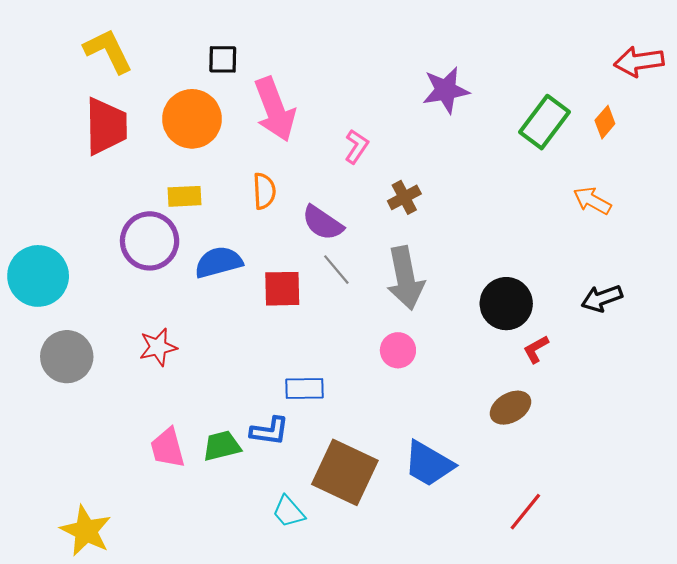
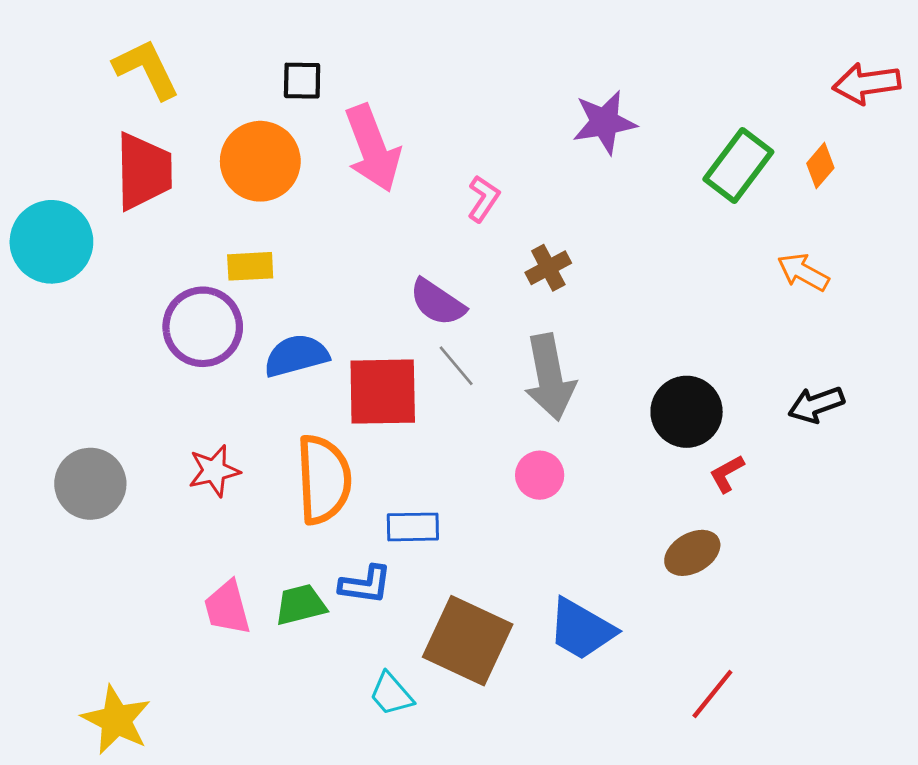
orange semicircle: (264, 191) -> (324, 479), moved, size x1.8
cyan circle: (38, 276) -> (51, 242), moved
red square: (282, 289) -> (383, 392), size x1.4

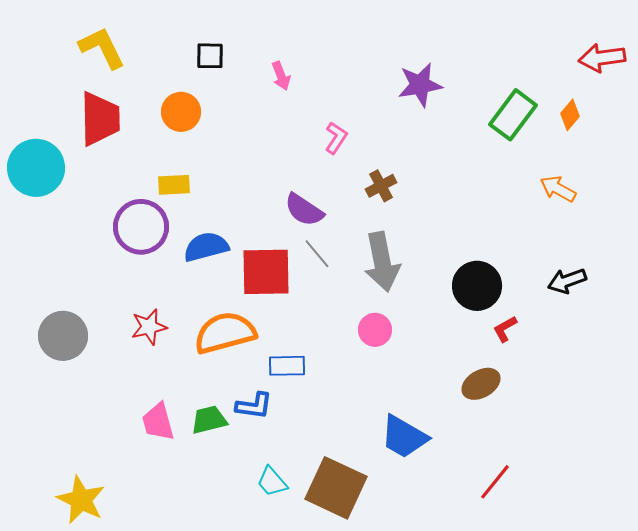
pink arrow: (373, 148) -> (281, 76), moved, size x0.5
orange circle: (260, 161) -> (181, 112), size x0.7
orange semicircle: (324, 479) -> (225, 333), turned -102
brown square: (468, 641) -> (336, 488), moved

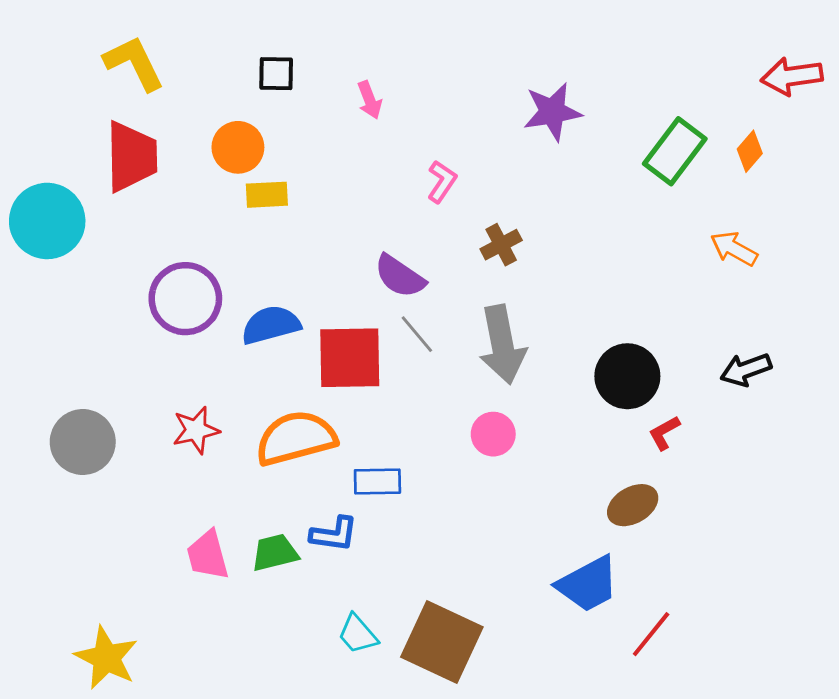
yellow rectangle: (174, 185) -> (267, 195), moved
blue trapezoid: (404, 437) -> (588, 584), moved, turned -58

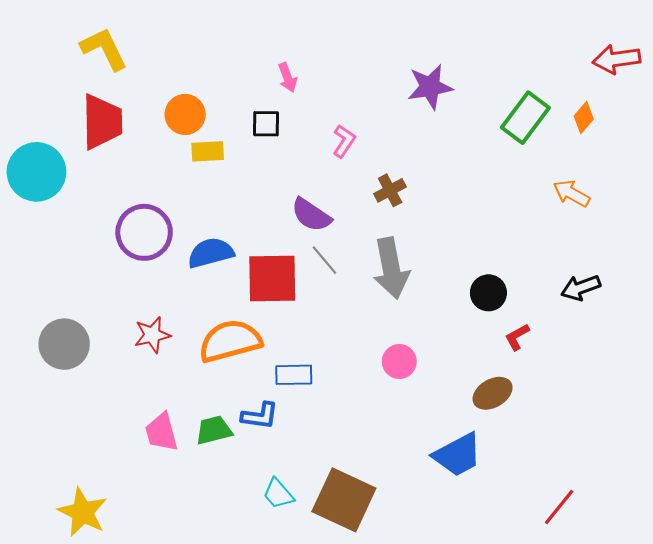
black square: (276, 74) -> (266, 124), moved
black circle: (627, 376) -> (488, 293), size x0.7
pink circle: (493, 434) -> (399, 361), moved
red line: (651, 634) -> (559, 507), moved

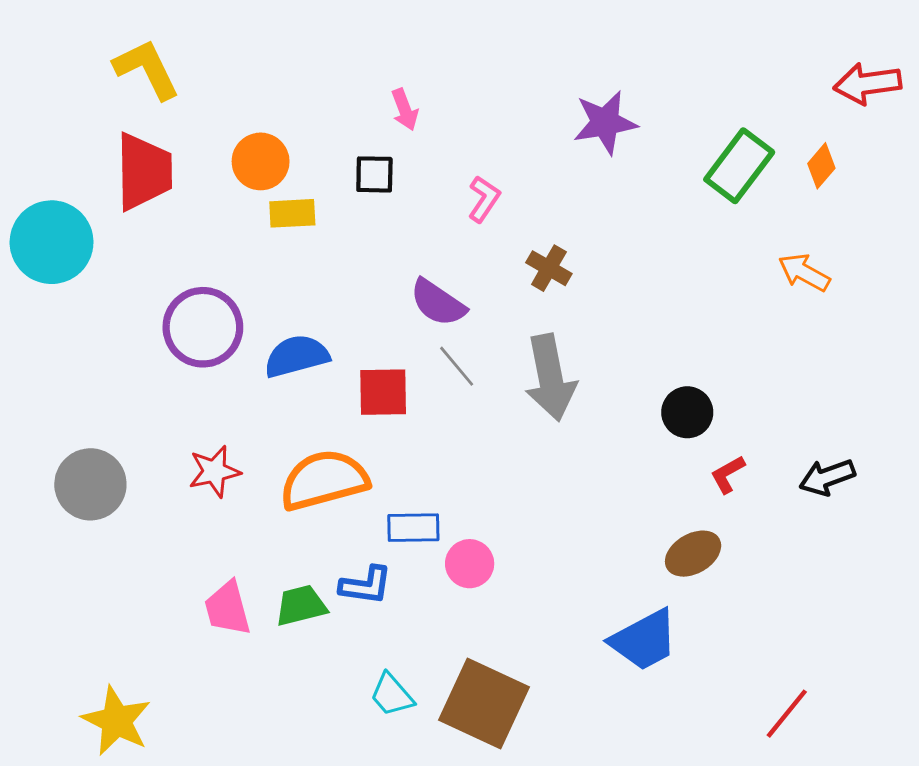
brown cross: (390, 190) -> (549, 268), turned -32
red square: (272, 278) -> (383, 392), size x0.7
black arrow: (581, 288) -> (827, 477), moved
pink circle: (399, 361) -> (470, 564), moved

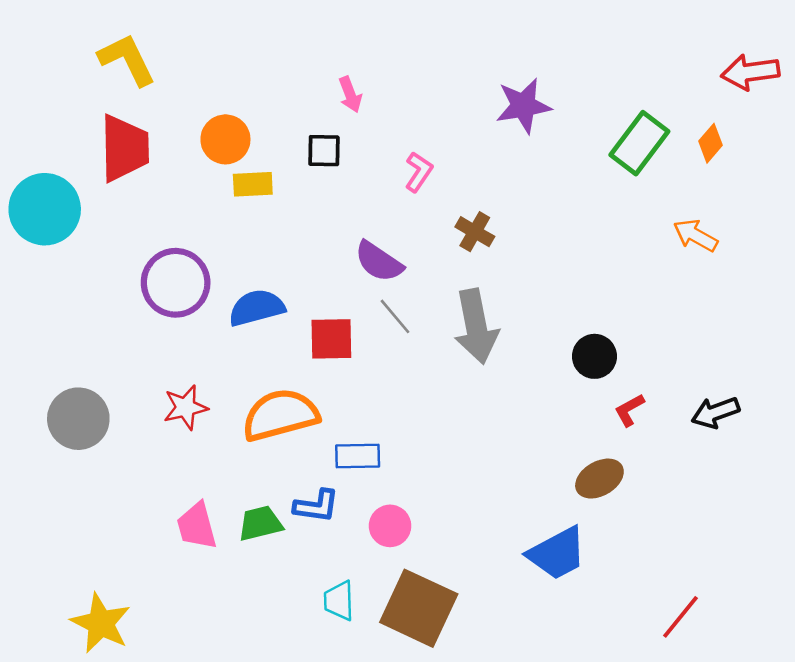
pink circle: (470, 564) -> (390, 526), moved
cyan trapezoid: (392, 695) -> (339, 601), turned 39

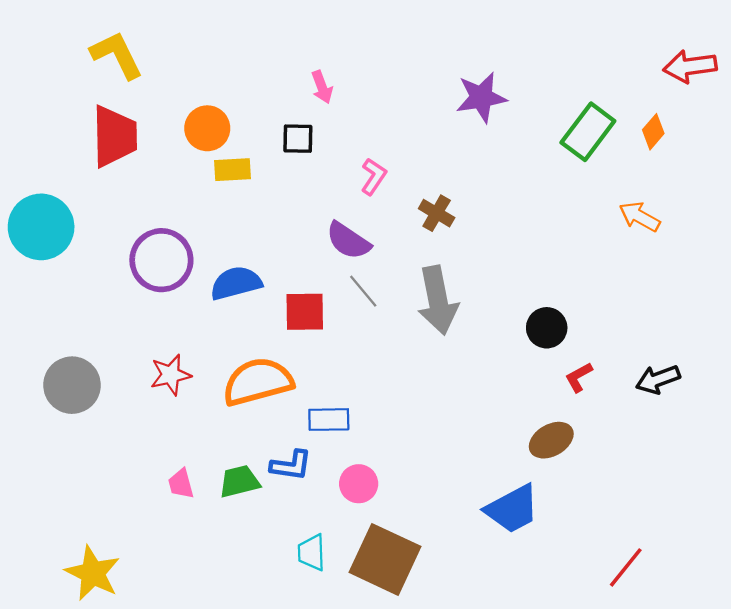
pink L-shape: (419, 172) -> (374, 176), moved
cyan circle: (45, 209) -> (41, 227), moved
pink trapezoid: (197, 526) -> (181, 484), size x0.7

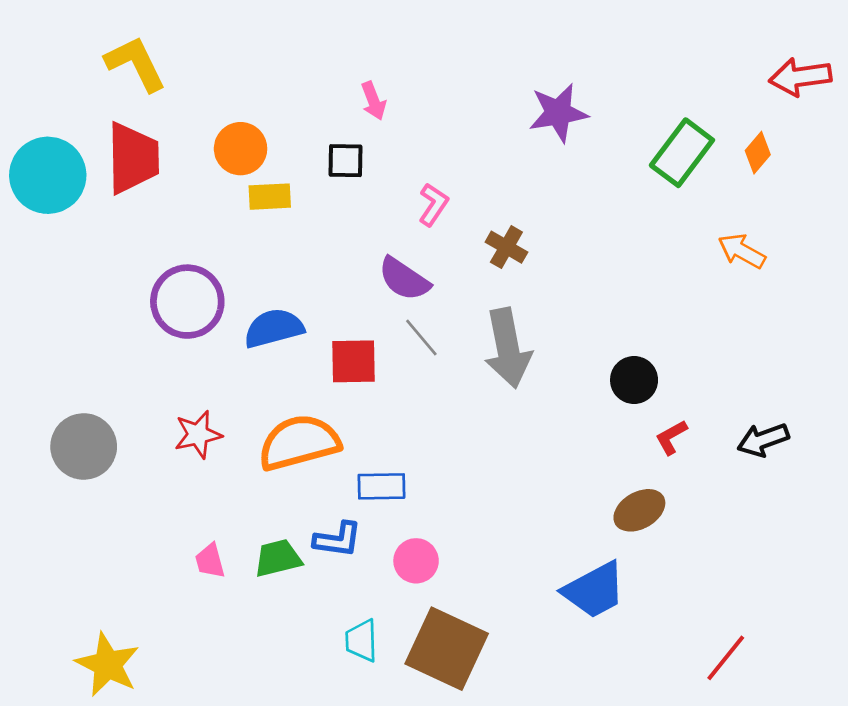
cyan circle: (41, 227) -> (48, 175), moved

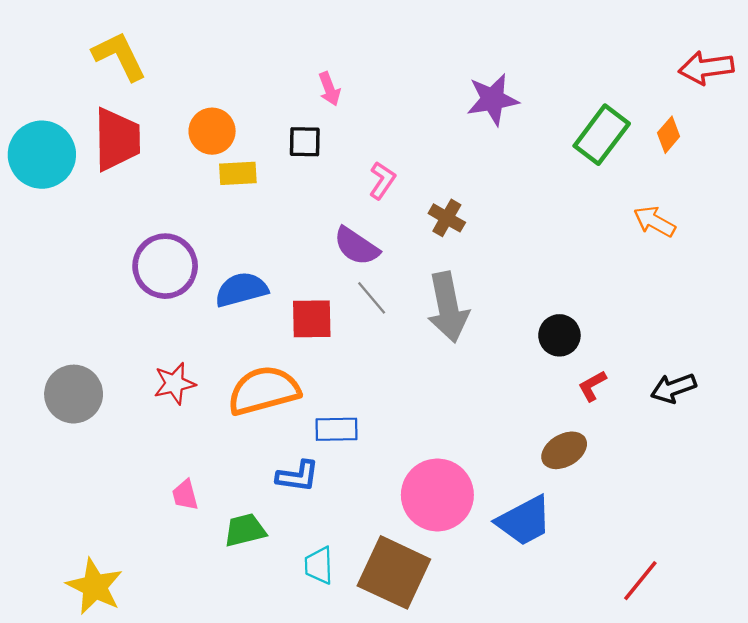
green trapezoid: (278, 558) -> (245, 530), moved
pink circle: (416, 561) -> (437, 495), moved, size x1.8

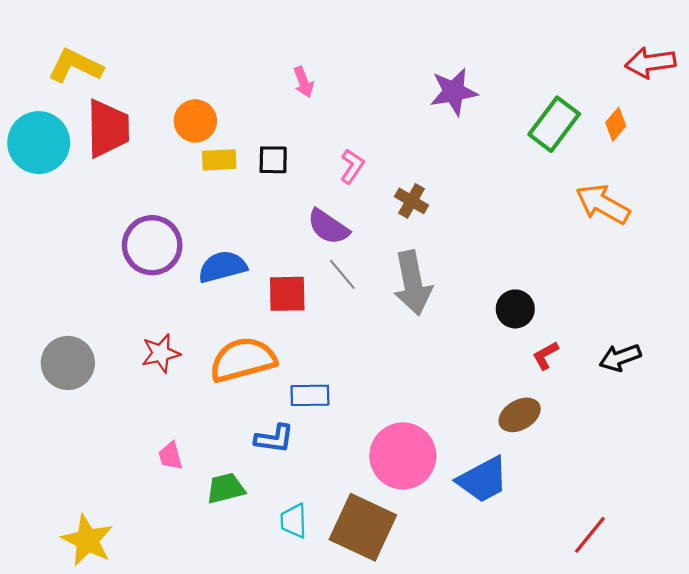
yellow L-shape: (119, 56) -> (75, 66), moved, turned -38
black square: (305, 142) -> (273, 160), moved
orange arrow: (654, 222) -> (603, 204), size x1.4

